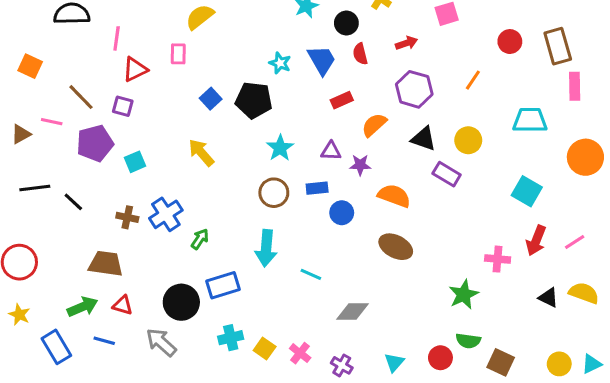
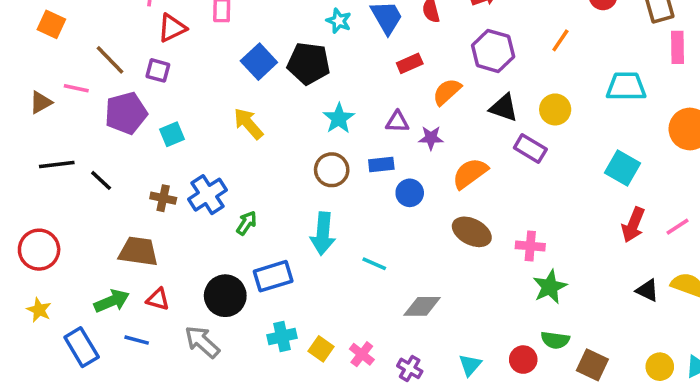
blue square: (211, 99) -> (259, 62), size x1.4
orange semicircle: (394, 196) -> (470, 173), turned -56
pink cross: (498, 259) -> (530, 246), moved

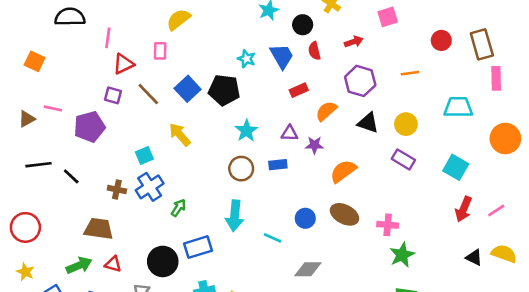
orange line: (560, 40) -> (410, 73), turned 48
brown line: (110, 60) -> (148, 94), moved
cyan square: (172, 134) -> (144, 156), moved
purple rectangle: (530, 149) -> (403, 159), moved
blue circle: (410, 193) -> (305, 218), moved

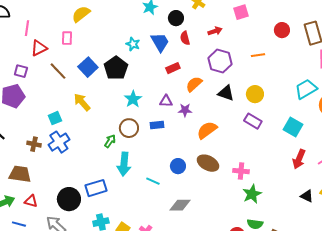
black pentagon: (224, 90) -> (116, 68), turned 30
purple square: (113, 95) -> (21, 71), moved
cyan trapezoid: (458, 107) -> (306, 89), moved, turned -30
green arrow: (178, 208) -> (110, 141), moved

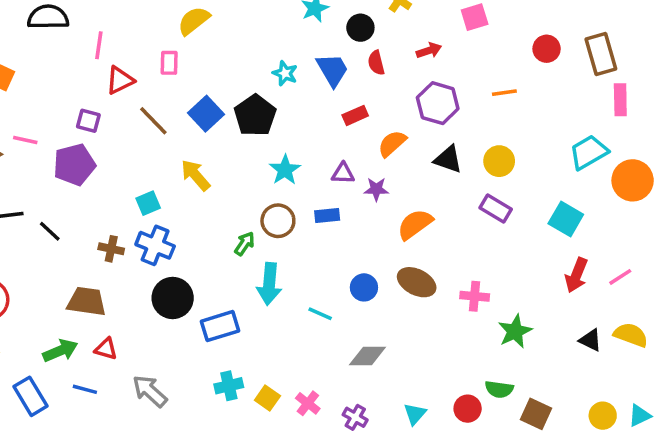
blue cross: (59, 142) -> (155, 245), turned -35
green star: (252, 194) -> (515, 331), moved
black circle: (69, 199) -> (173, 298), moved

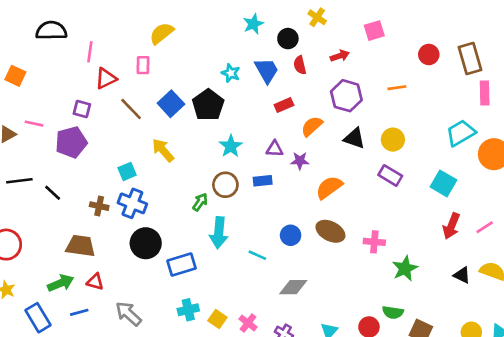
blue line: (85, 389) -> (79, 312), turned -30

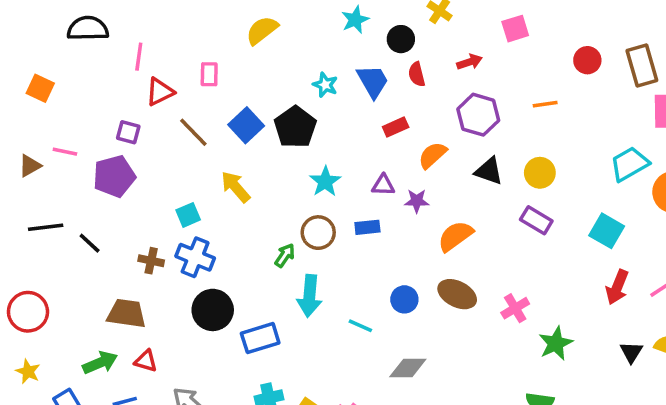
yellow semicircle: (162, 33) -> (262, 30), moved
pink cross: (374, 242) -> (515, 308), turned -36
black triangle: (462, 275) -> (631, 352), turned 36

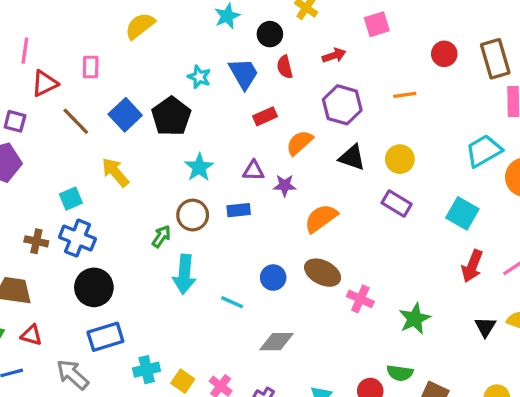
pink cross: (515, 308) -> (360, 299), moved, turned -35
blue rectangle: (260, 338) -> (105, 337), moved

